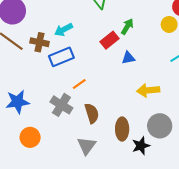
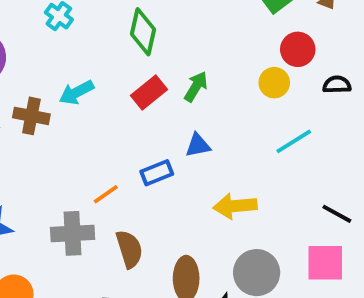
red rectangle: (110, 40) -> (149, 92), moved
blue rectangle: (61, 57) -> (157, 173), moved, size x0.7
gray cross: (61, 105) -> (73, 233), turned -35

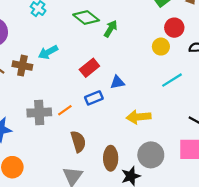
green diamond: (143, 32) -> (86, 18), turned -65
green arrow: (196, 87) -> (111, 29), moved
red rectangle: (149, 92) -> (89, 68), moved
gray cross: (73, 233) -> (39, 112), moved

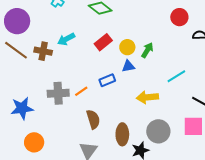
green arrow: (111, 29) -> (147, 50), moved
yellow circle: (161, 47) -> (127, 47), moved
red rectangle: (89, 68) -> (103, 42), moved
cyan line: (172, 80) -> (176, 76), moved

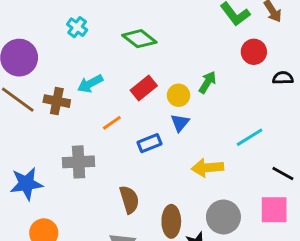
green arrow: (147, 50) -> (208, 82), moved
blue triangle: (128, 66) -> (180, 123), turned -40
orange line: (81, 91) -> (112, 123), moved

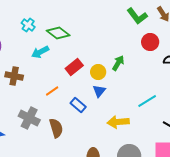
green diamond: (139, 39) -> (58, 33), moved
cyan arrow: (90, 84) -> (40, 52), moved
blue rectangle: (150, 143) -> (78, 105), turned 63
gray cross: (79, 162) -> (29, 118), turned 30
brown semicircle: (129, 200) -> (56, 128), moved

